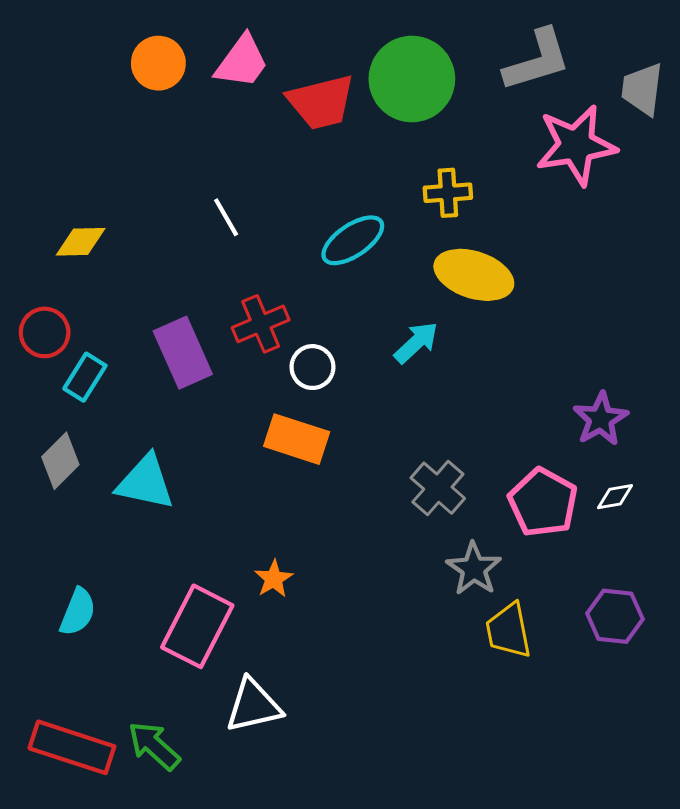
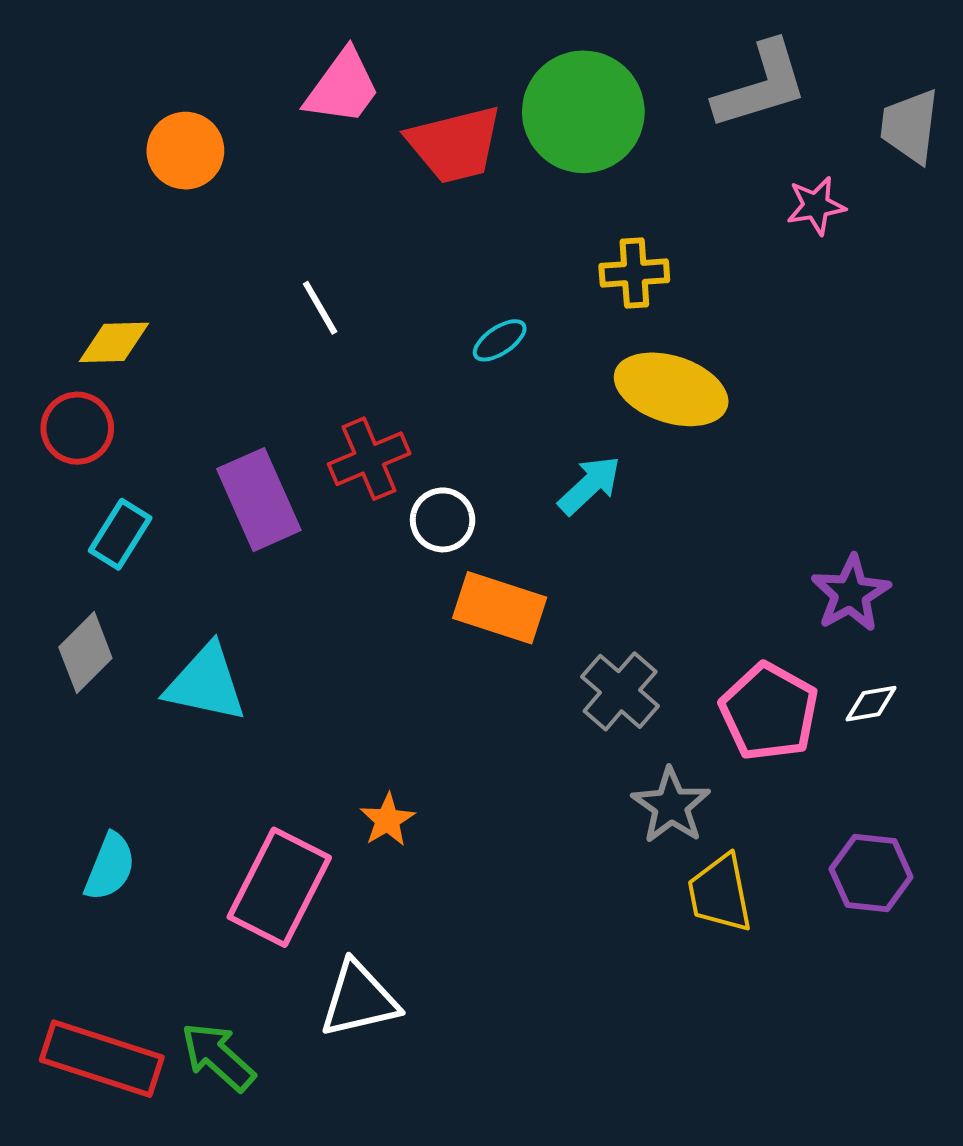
orange circle: (158, 63) -> (185, 151), moved
pink star: (576, 145) -> (816, 206), size x0.5
cyan ellipse: (353, 240) -> (500, 340), size x0.6
red circle: (45, 332) -> (77, 428), moved
orange rectangle: (297, 439) -> (500, 608), moved

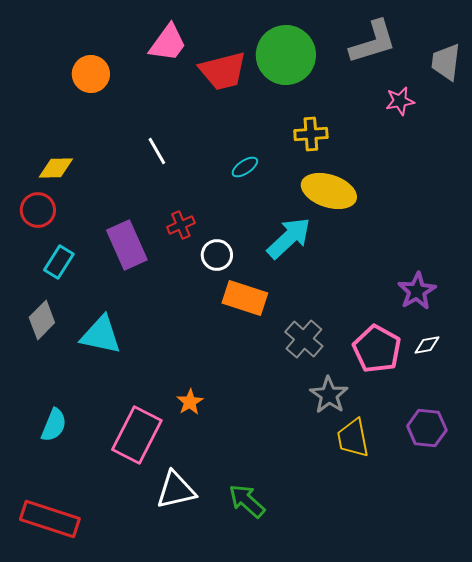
red cross: (369, 459) -> (181, 225), size x0.7
cyan arrow: (589, 485) -> (289, 238), size x1.4
green arrow: (218, 1057) -> (247, 501), moved

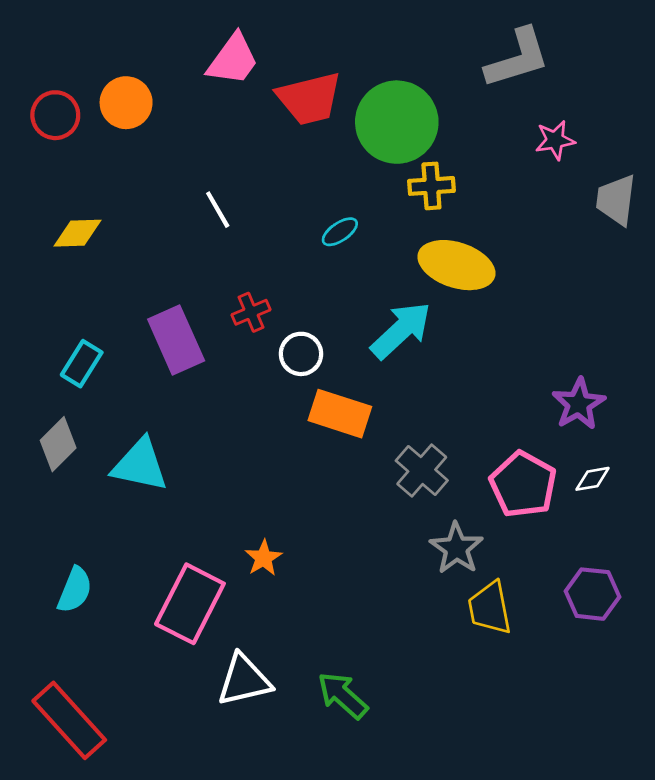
green circle: (286, 55) -> (397, 122), moved
gray trapezoid: (446, 62) -> (616, 200), moved
red circle: (38, 210) -> (55, 115), moved
red rectangle: (50, 519) -> (69, 720), turned 30

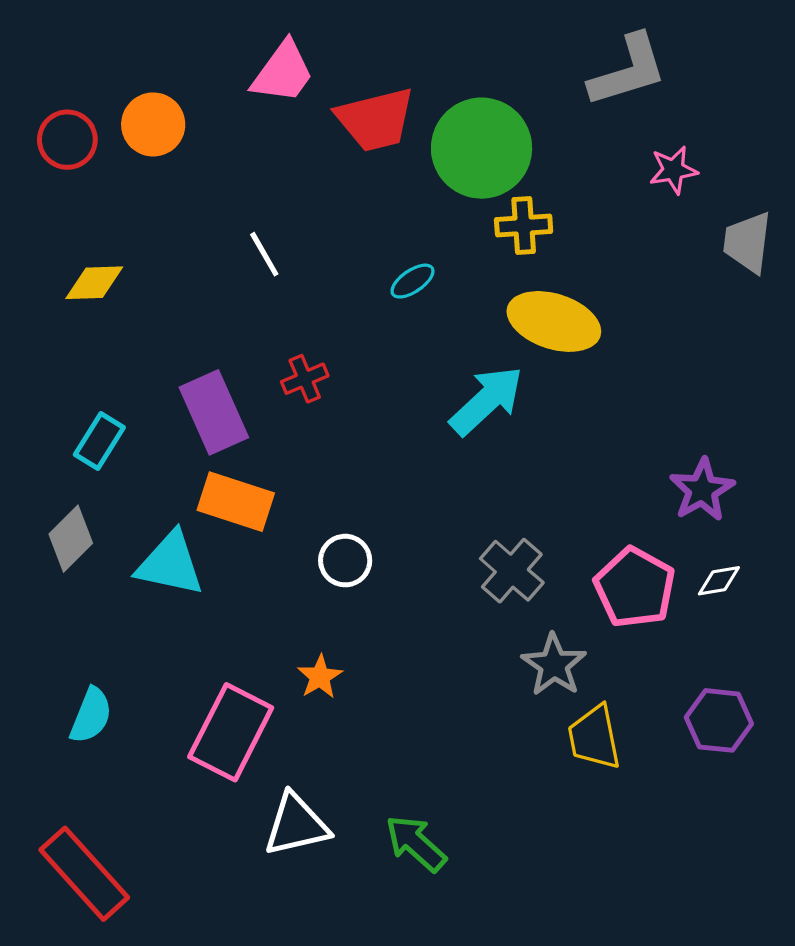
white circle: (301, 354) -> (345, 561), moved
orange rectangle: (340, 414) -> (236, 502), moved

